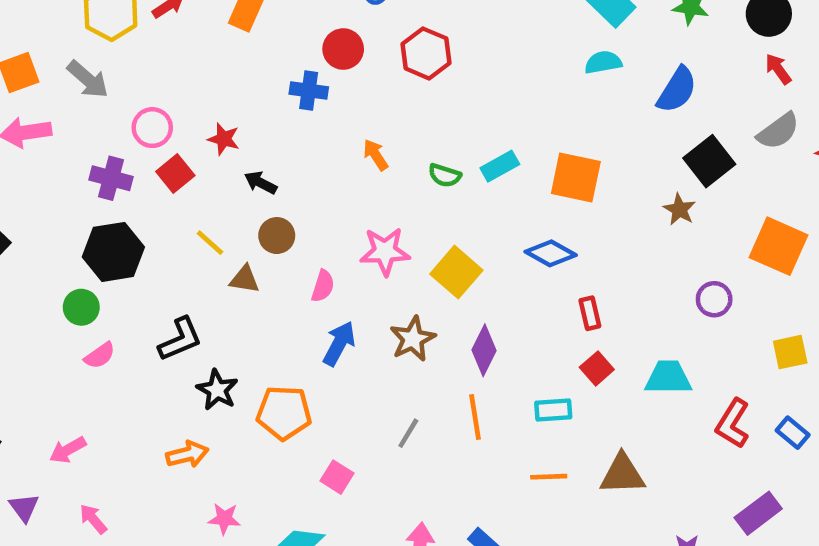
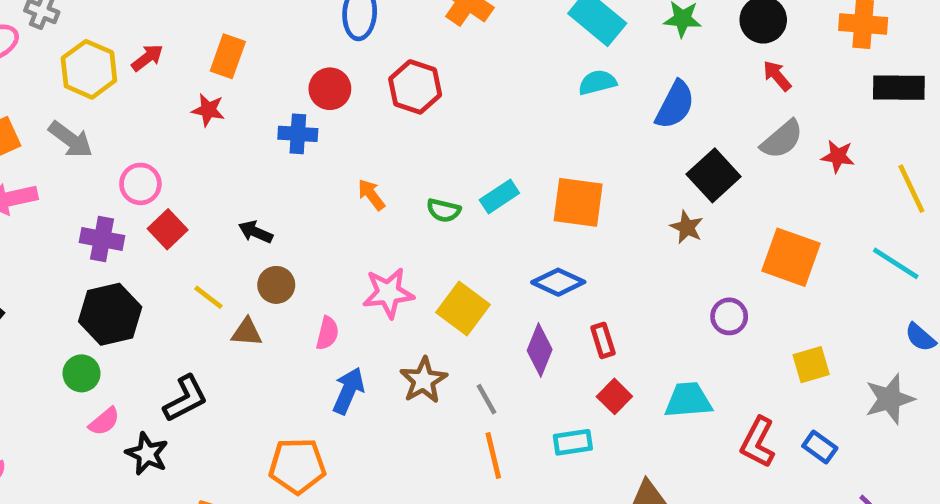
red star: (224, 139) -> (208, 110), moved
purple diamond: (484, 350) -> (540, 350), moved
black star: (217, 390) -> (147, 454), moved
gray line: (408, 433) -> (487, 399), moved, turned -56

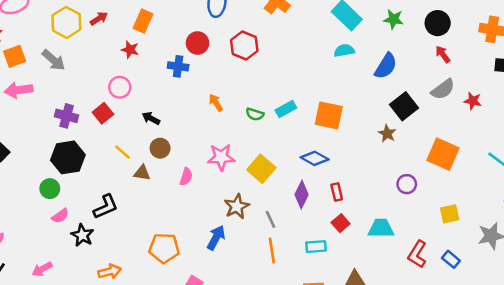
pink circle: (140, 184) -> (120, 87), moved
blue arrow: (348, 391) -> (216, 238), moved

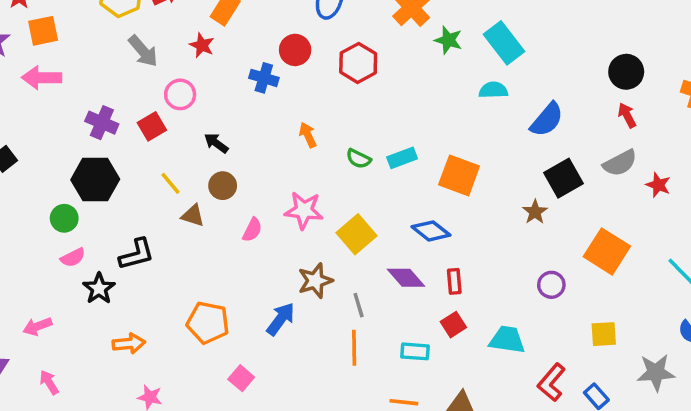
green star: (393, 19) -> (448, 40), moved
gray arrow: (53, 60) -> (143, 51), moved
purple diamond: (302, 195) -> (406, 278), turned -76

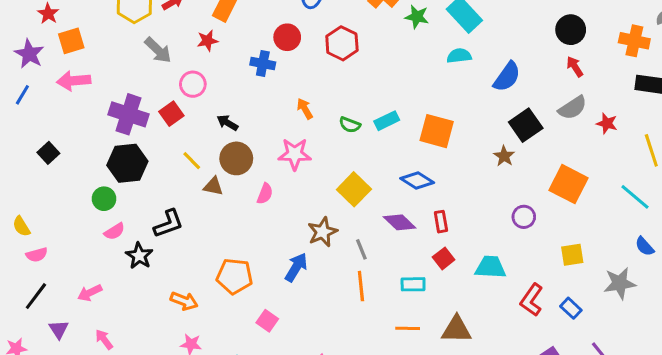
red star: (202, 45) -> (207, 41), turned -30
purple cross: (102, 123) -> (128, 114), size x1.4
brown circle: (223, 186) -> (236, 158), size x1.4
pink star: (304, 210) -> (295, 154), moved
orange arrow: (129, 343) -> (184, 301), moved, turned 32

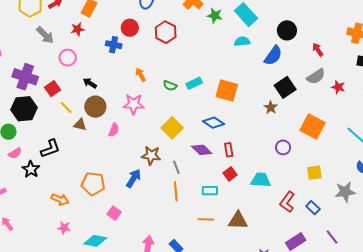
black circle: (571, 30) -> (287, 30), moved
red square: (171, 114) -> (52, 89), moved
brown star: (323, 232) -> (151, 155), turned 30

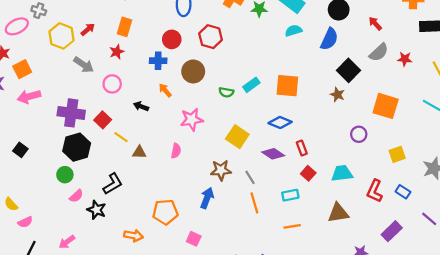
orange arrow: (141, 75) -> (165, 90), moved
brown circle: (95, 107) -> (193, 71), moved
brown triangle: (238, 221) -> (338, 213), moved

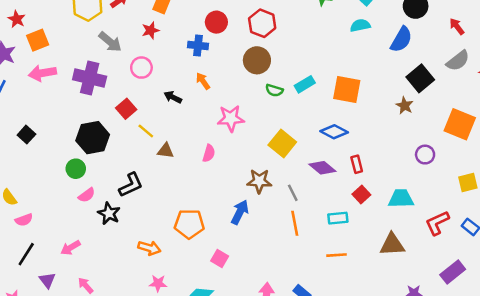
brown circle: (193, 71) -> (257, 60), moved
purple cross: (71, 113) -> (90, 78), moved
red L-shape: (375, 191) -> (437, 223), turned 35

